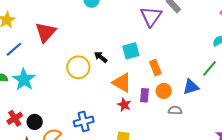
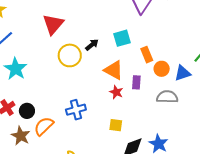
red triangle: (45, 32) -> (53, 24), moved
black arrow: (101, 57) -> (92, 45), turned 104
orange circle: (164, 91) -> (162, 69), moved
gray semicircle: (175, 110) -> (167, 97), size x1.5

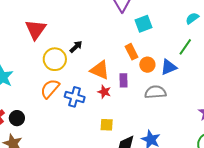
cyan square: (122, 38) -> (143, 24), moved
blue cross: (76, 110) -> (75, 97), moved, turned 36
orange semicircle: (44, 126) -> (50, 89), moved

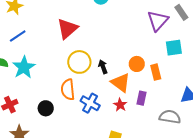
black arrow: (76, 47) -> (103, 67), moved, turned -80
orange circle: (147, 65) -> (137, 64), moved
orange semicircle: (50, 89) -> (68, 90), turned -60
black circle: (17, 118) -> (46, 108), moved

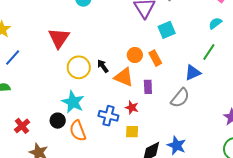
cyan star: (24, 67) -> (73, 102), moved
orange semicircle: (68, 90) -> (78, 131), moved
blue cross: (90, 103) -> (108, 116), moved
red star: (120, 105) -> (132, 108), moved
gray semicircle: (170, 117) -> (180, 98), turned 135

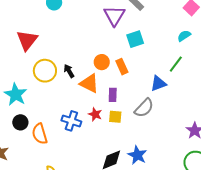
cyan star: (73, 102) -> (16, 95), moved
yellow square: (132, 132) -> (115, 117), moved

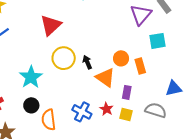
gray semicircle: (144, 108) -> (156, 110), turned -125

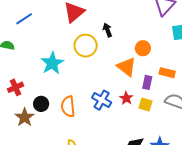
black arrow: (87, 62) -> (107, 30), moved
orange rectangle: (140, 66) -> (167, 73), moved, turned -63
black circle: (31, 105) -> (41, 104), moved

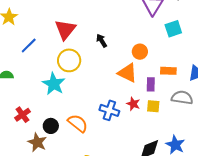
blue line: (24, 19) -> (29, 46), moved
yellow circle: (86, 46) -> (69, 60), moved
orange semicircle: (68, 106) -> (78, 123), turned 145

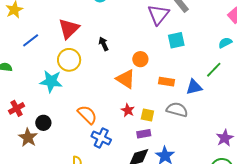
cyan star: (54, 84) -> (51, 81), turned -30
purple rectangle: (151, 84) -> (144, 134), moved, turned 72
blue cross: (109, 110) -> (101, 138), moved
orange semicircle: (78, 123) -> (87, 115), moved

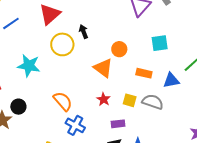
cyan square: (176, 40) -> (160, 43), moved
yellow circle: (69, 60) -> (62, 44), moved
yellow square: (147, 115) -> (130, 100), moved

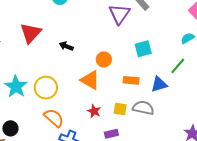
black arrow: (84, 32) -> (66, 46), turned -40
yellow circle: (62, 44) -> (46, 88), moved
cyan star: (29, 66) -> (16, 87), turned 30

